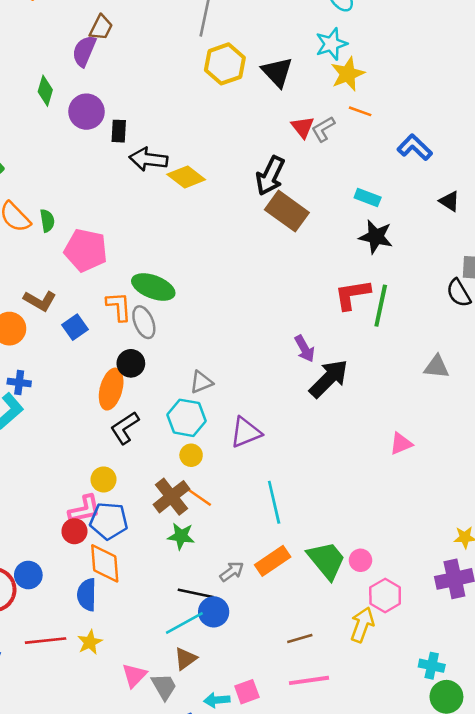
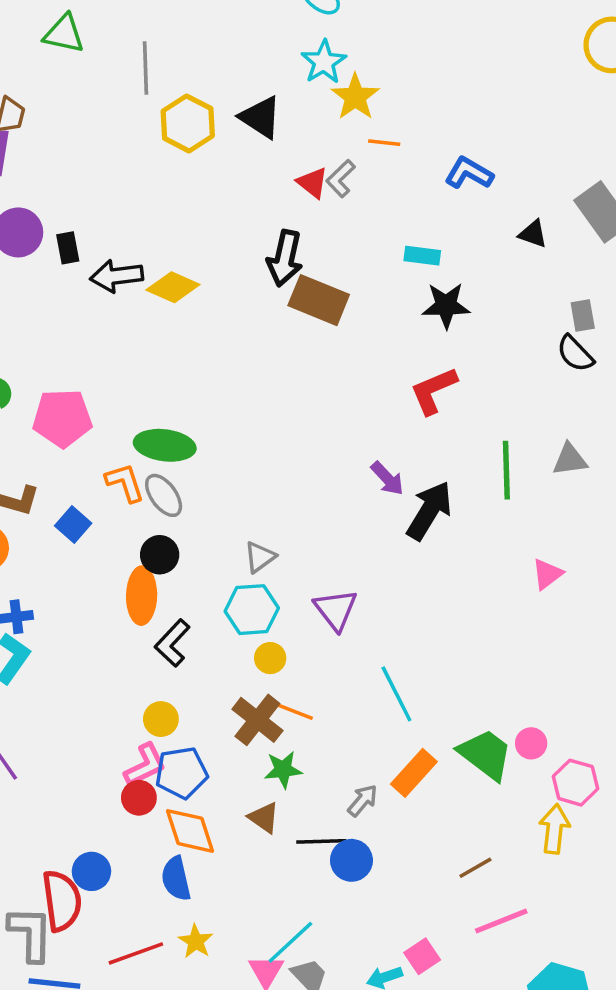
green line: (381, 306) -> (506, 470), moved
purple triangle: (246, 432) -> (336, 610), turned -32
cyan line: (184, 623) -> (290, 942), moved
brown triangle: (185, 659) -> (264, 818), moved, turned -35

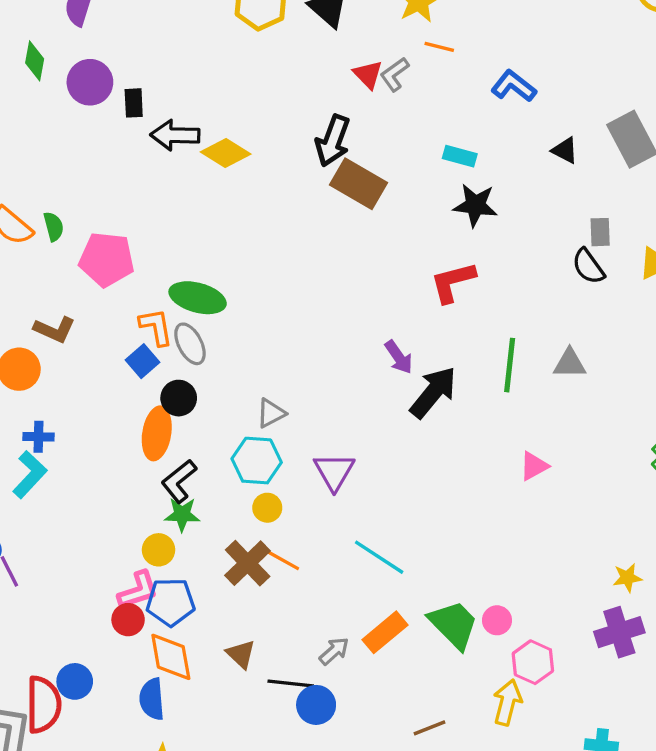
blue square: (73, 524) -> (142, 361), moved
cyan line: (396, 694) -> (379, 557), turned -38
green star: (283, 770) -> (182, 515), moved

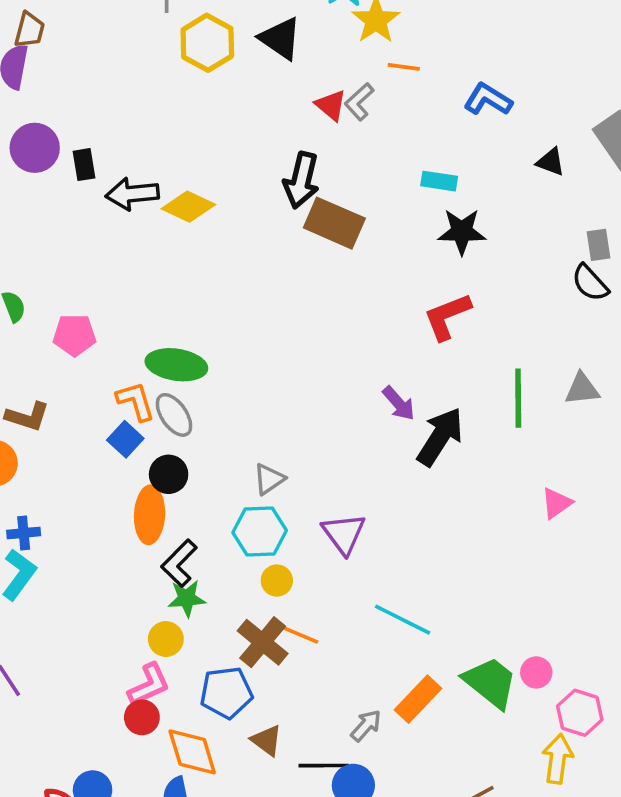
pink pentagon: (107, 259) -> (74, 335), size x0.7
blue pentagon: (171, 602) -> (226, 693), moved

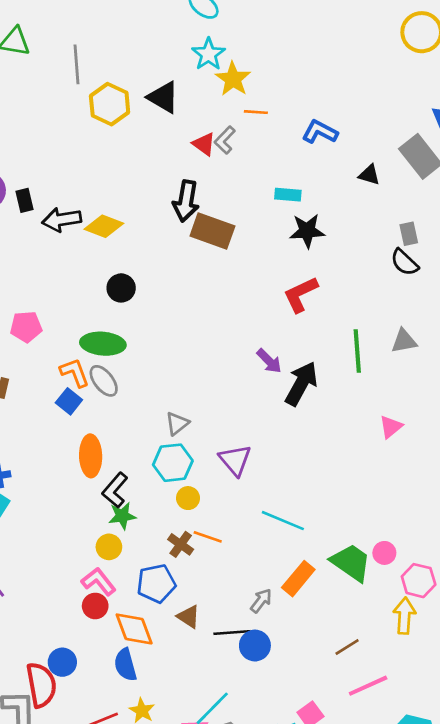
black circle: (169, 474) -> (121, 288), moved
brown cross: (263, 642) -> (181, 544), size x0.7
pink L-shape: (149, 685) -> (99, 582), turned -100

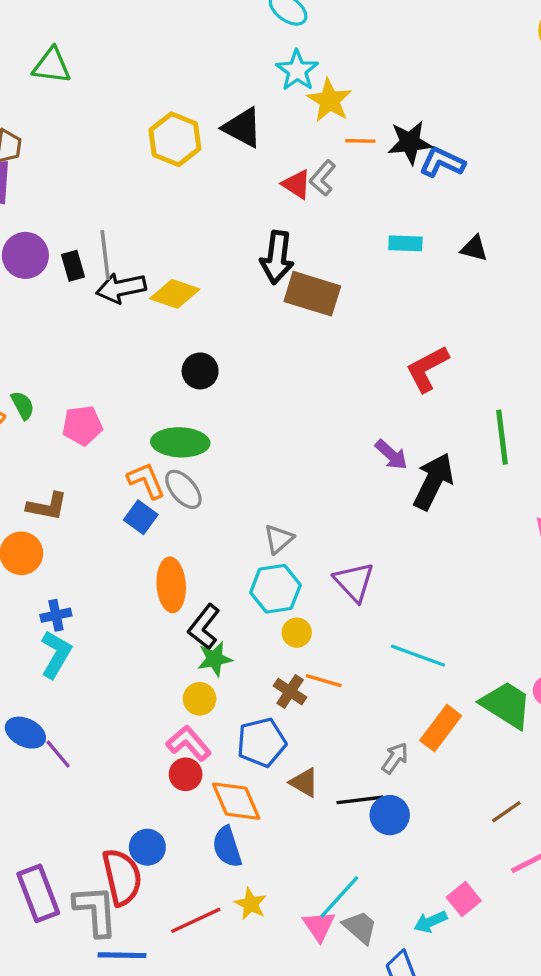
gray line: (76, 64) -> (105, 255), moved
black triangle: (369, 175) -> (474, 248), moved
black star: (307, 231) -> (410, 142), moved

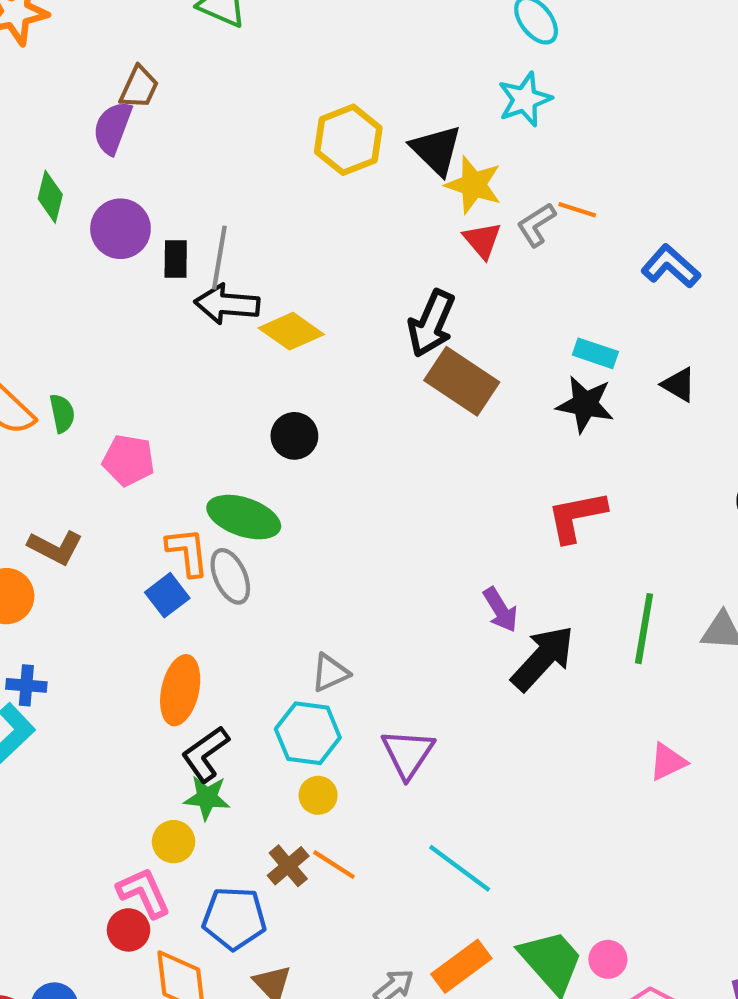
yellow star: (329, 100) -> (474, 185), moved, turned -30
black star: (410, 142) -> (585, 404), moved
gray L-shape: (323, 178) -> (536, 225), moved

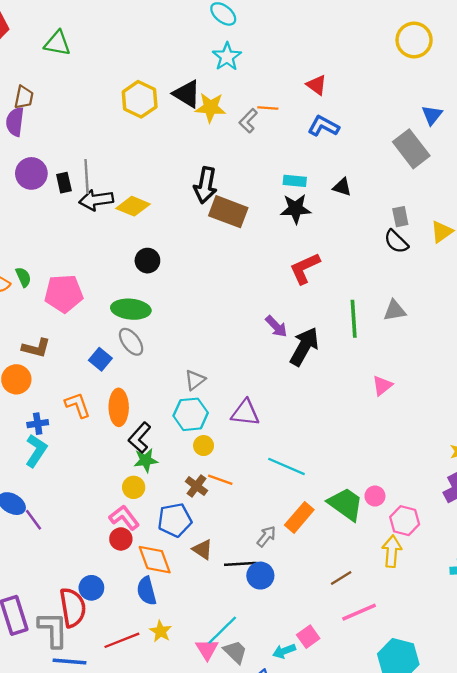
red triangle: (482, 240) -> (316, 85), moved
pink pentagon: (128, 460) -> (64, 293), size x1.4
orange L-shape: (187, 552) -> (78, 405), moved
purple triangle: (408, 753) -> (245, 413), turned -44

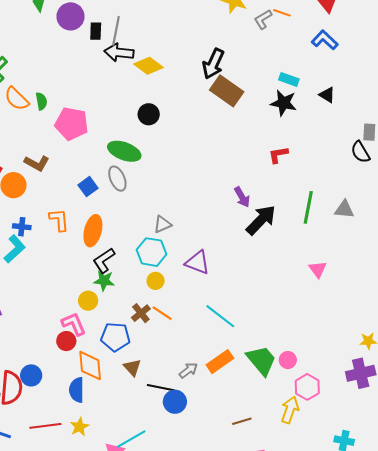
red L-shape: (305, 268) -> (278, 155), size x0.7
pink triangle: (382, 386) -> (318, 269), turned -42

